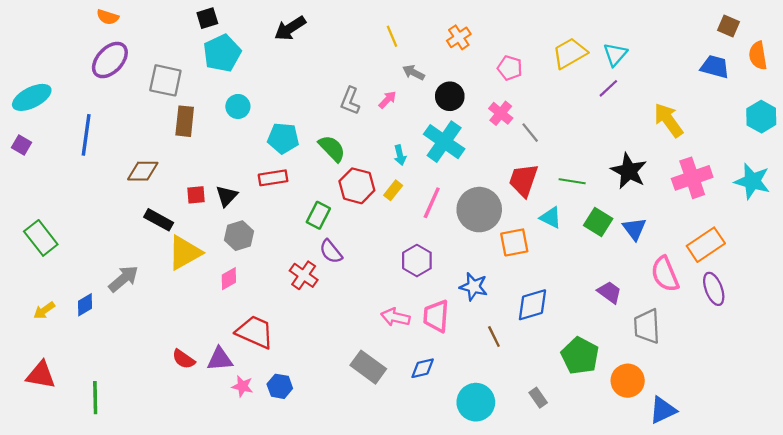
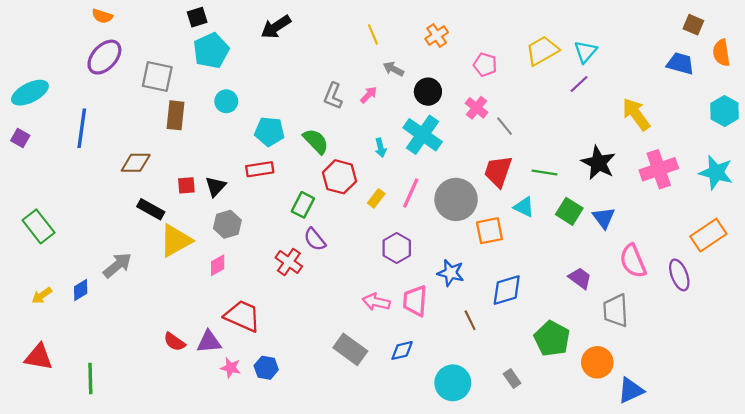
yellow rectangle: (393, 190) -> (376, 198), moved
orange rectangle: (706, 245) -> (708, 235), moved

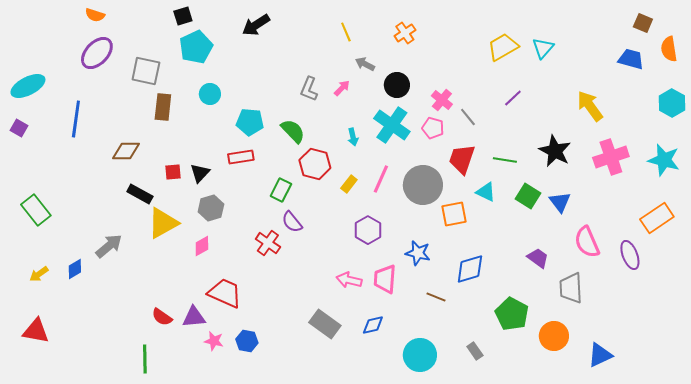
pink pentagon: (485, 65) -> (433, 128), moved
purple line: (579, 84) -> (513, 98), moved
brown line: (470, 320) -> (436, 297), turned -42
green line: (90, 378) -> (145, 359), moved
blue triangle: (631, 390) -> (600, 355), moved

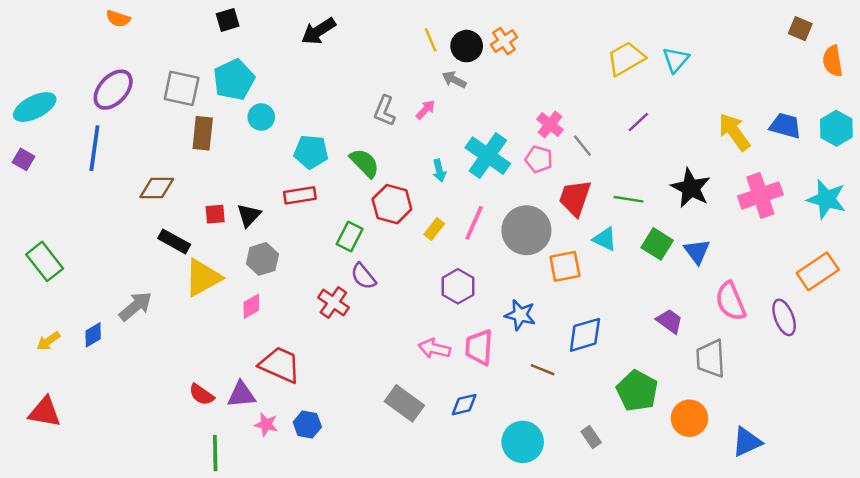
cyan pentagon: (196, 47) -> (234, 80), moved
purple ellipse: (97, 53) -> (113, 90), moved
blue trapezoid: (631, 59) -> (785, 126), moved
black circle: (397, 85) -> (467, 46), moved
green line: (145, 359) -> (215, 453), moved

